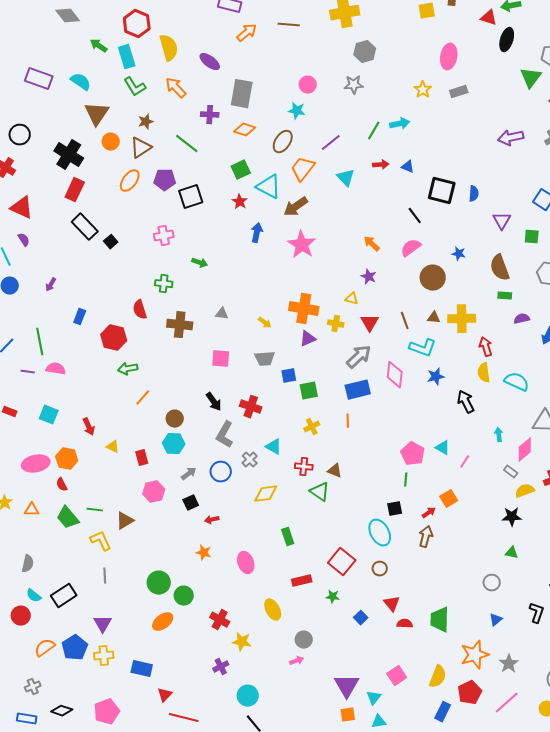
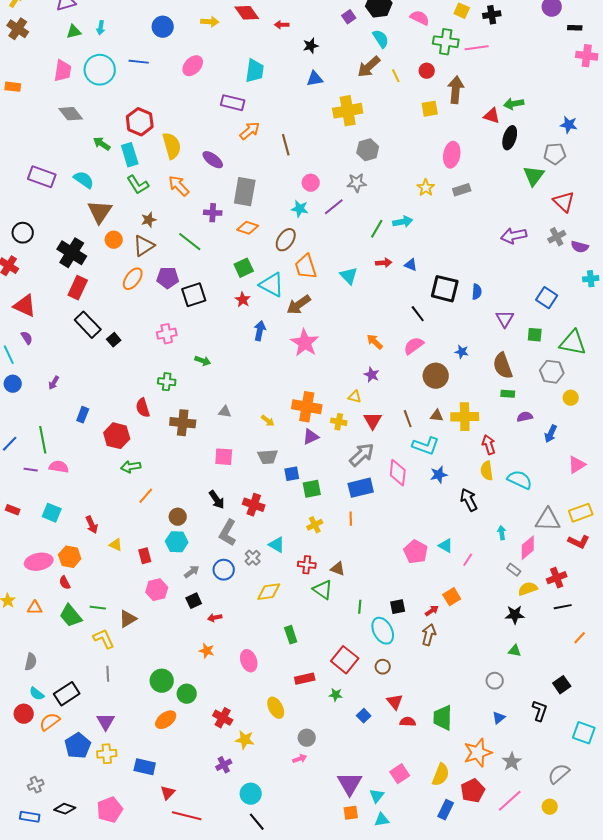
brown line: (289, 25) -> (286, 145), moved, turned 70
purple line: (331, 143) -> (334, 207), moved
orange trapezoid: (303, 169) -> (306, 267), turned -56
green line: (406, 480) -> (360, 607), moved
orange semicircle: (45, 648) -> (50, 722), moved

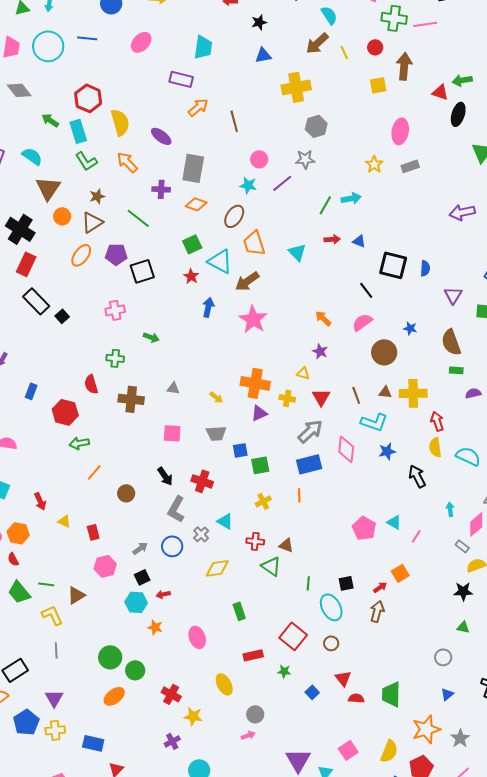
cyan hexagon: (177, 542) -> (136, 602), moved

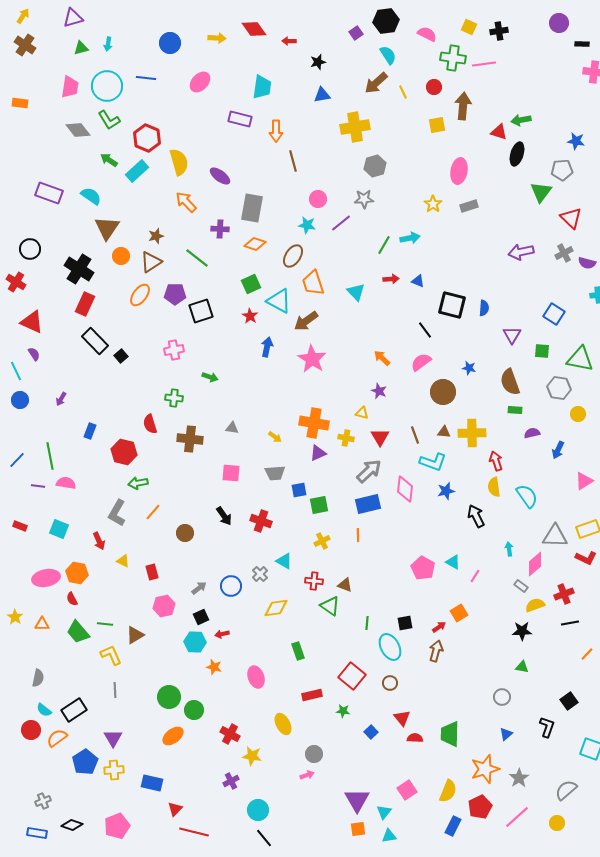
orange arrow: (198, 107) -> (276, 131), moved, turned 130
cyan rectangle: (78, 131) -> (137, 171), turned 65
green L-shape: (86, 161) -> (109, 120), moved
cyan semicircle: (468, 456) -> (527, 496), turned 30
gray L-shape: (176, 509) -> (117, 513), moved

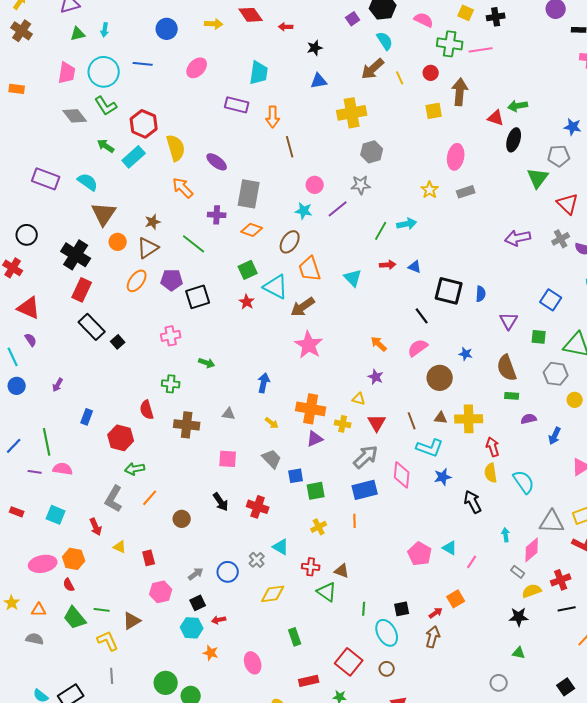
blue arrow: (267, 347) -> (264, 383), moved
gray trapezoid: (275, 473) -> (272, 459), turned -130
gray semicircle: (38, 678) -> (35, 639), moved, turned -90

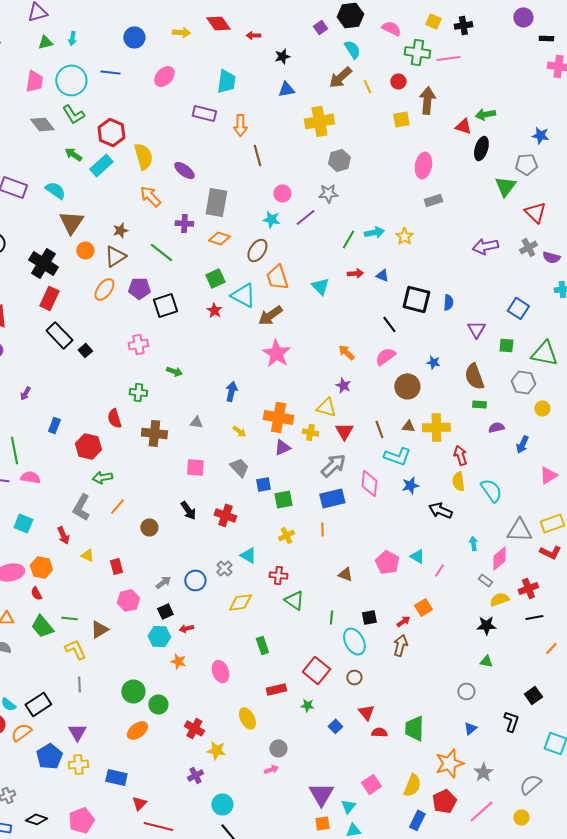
yellow star: (430, 190) -> (404, 236), moved
yellow triangle: (359, 399) -> (326, 407), size x1.5
black arrow: (473, 502) -> (440, 510), turned -40
brown triangle: (342, 571) -> (345, 574), moved

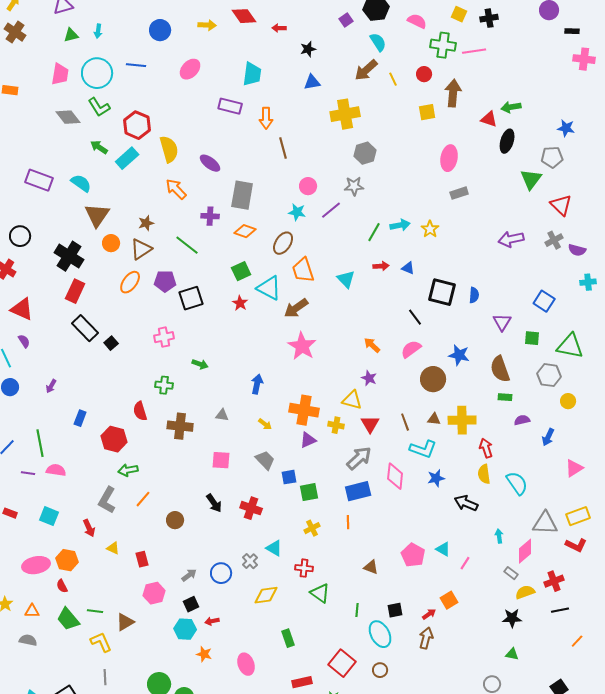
blue star: (433, 362) -> (459, 355), size x1.5

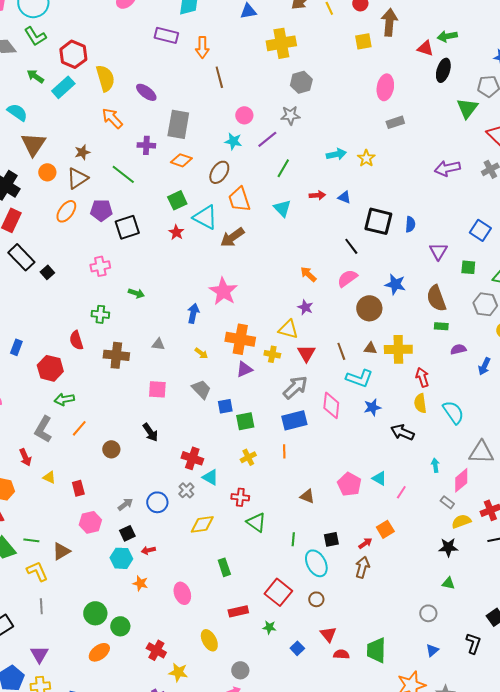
green line: (374, 232) -> (283, 168), moved
pink star: (302, 346) -> (223, 291), moved
red cross: (251, 508) -> (192, 458), moved

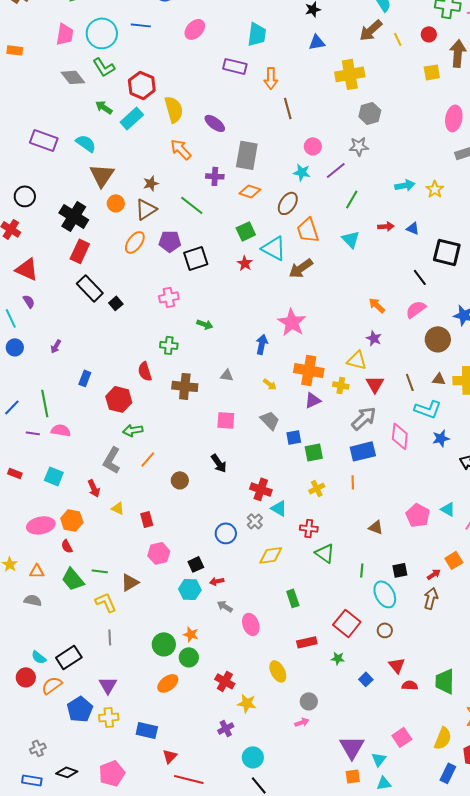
gray arrow: (125, 504) -> (225, 606), moved, turned -112
orange star: (140, 583) -> (191, 634), moved

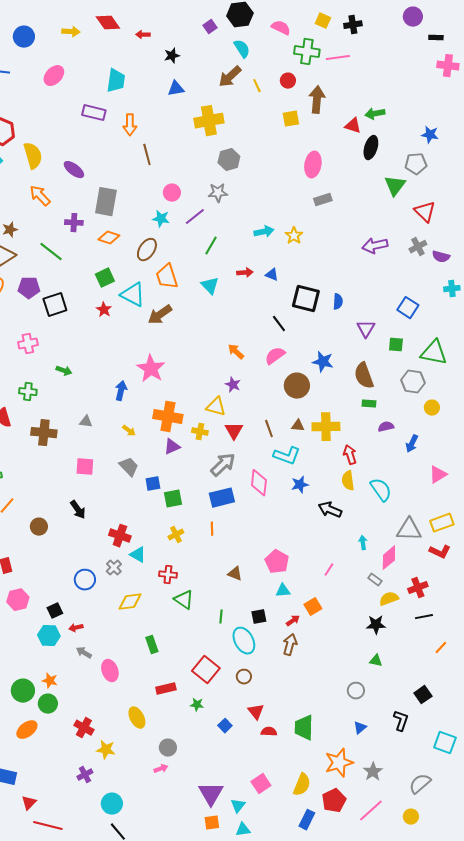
cyan triangle: (448, 509) -> (283, 591), moved, turned -35

